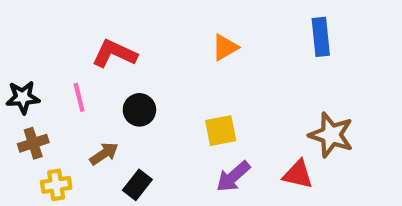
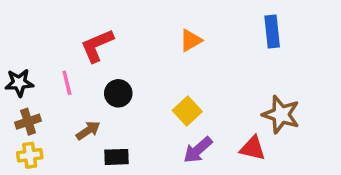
red L-shape: (114, 54) -> (97, 46), turned -48
yellow square: (221, 131) -> (187, 111), turned -32
yellow cross: (56, 185) -> (30, 155), moved
black rectangle: (137, 185) -> (116, 157), turned 50

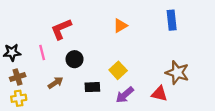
black rectangle: (116, 157) -> (92, 87), moved

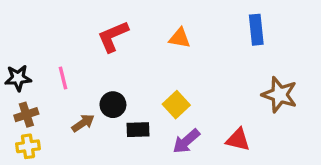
orange triangle: (120, 26) -> (180, 38), turned 40
red L-shape: (61, 29) -> (113, 36), moved
black circle: (75, 59) -> (113, 105), moved
brown star: (177, 73) -> (280, 95), moved

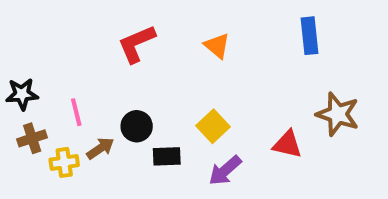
orange triangle: (180, 38) -> (217, 46), turned 30
pink line: (63, 78) -> (76, 112), moved
red triangle: (238, 140) -> (287, 144), moved
yellow cross: (28, 146) -> (64, 162), moved

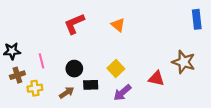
blue rectangle: (310, 36) -> (197, 19), moved
brown arrow: (100, 148) -> (67, 93), moved

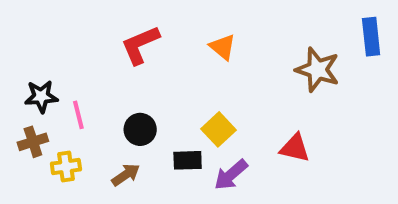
black star: (12, 51) -> (41, 96), moved
brown star: (184, 62) -> (317, 70), moved
black rectangle: (91, 85) -> (188, 160), moved

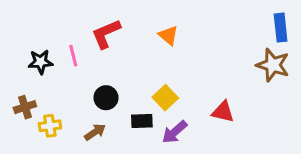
brown star: (317, 70) -> (273, 65), moved
black star: (41, 96) -> (41, 62), moved
pink line: (78, 115) -> (73, 56), moved

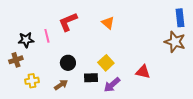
brown cross: (25, 107) -> (16, 60), moved

